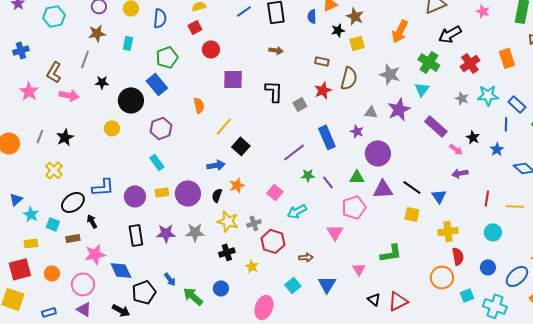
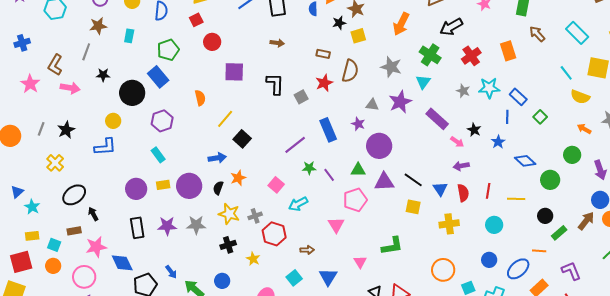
blue L-shape: (103, 187) -> (105, 147), moved
cyan square: (53, 224) -> (54, 245), moved
red semicircle: (458, 256) -> (463, 193), moved

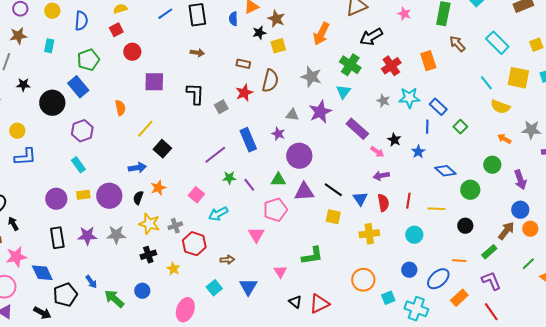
yellow circle: (113, 121) -> (17, 131), moved
green rectangle: (559, 233) -> (489, 252), moved

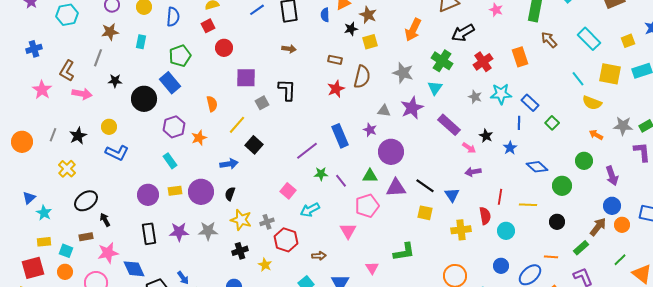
gray square: (221, 107) -> (262, 103), moved
blue L-shape: (25, 157) -> (117, 153), turned 30
orange star: (158, 188) -> (199, 138), moved
red semicircle: (383, 203) -> (485, 216), moved

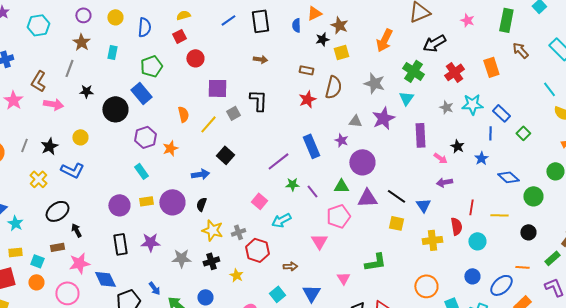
brown star: (110, 32) -> (81, 42), turned -30
yellow line: (237, 125) -> (208, 124), moved
purple rectangle: (449, 125) -> (420, 135), turned 45
blue L-shape: (117, 153) -> (72, 170), moved
gray star: (208, 231) -> (181, 258), moved

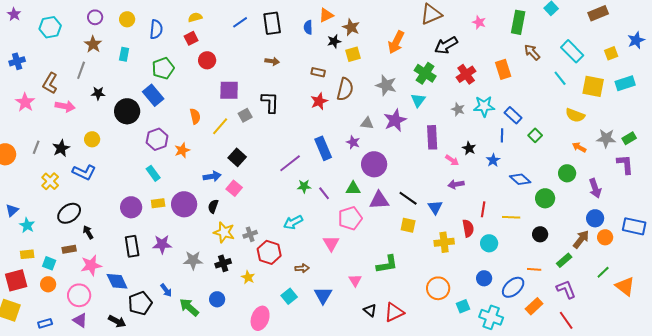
cyan line: (549, 89) -> (560, 78), moved
pink square: (259, 201) -> (234, 188), moved

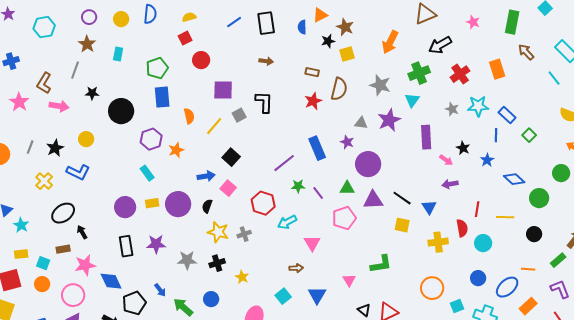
blue semicircle: (156, 29) -> (150, 14), moved
green cross: (425, 73) -> (419, 73), turned 35
blue rectangle: (153, 95) -> (162, 97), moved, turned 35
pink triangle: (331, 243) -> (312, 243), moved
red hexagon: (269, 252) -> (263, 203), moved

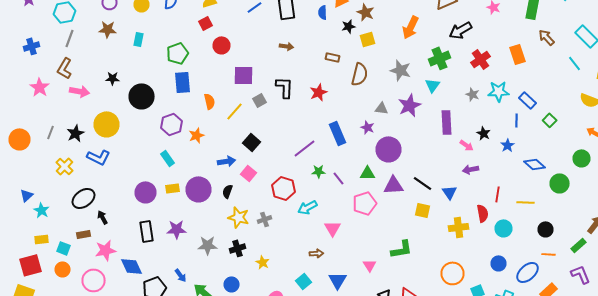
brown star: (87, 44) -> (108, 29), turned -30
gray line: (75, 70) -> (70, 38), moved
red star: (313, 101) -> (318, 92), moved
yellow circle: (86, 139) -> (106, 124), size x1.6
black circle: (534, 234) -> (546, 229), moved

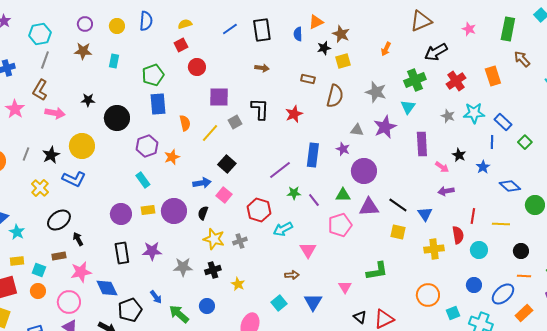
orange arrow: (410, 27) -> (386, 49), size x0.6
blue rectangle: (338, 133) -> (313, 155), turned 30

